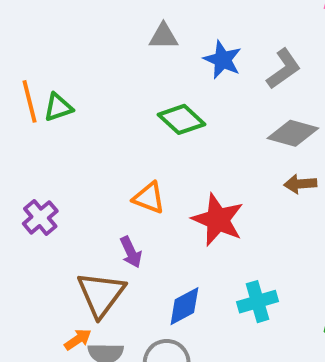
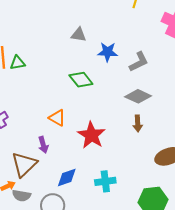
blue star: (223, 60) -> (108, 52), turned -30
brown arrow: (300, 184) -> (138, 123), turned -98

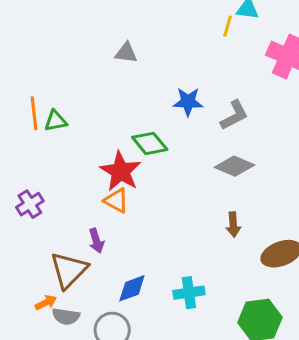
gray triangle: (79, 35) -> (126, 53), moved
brown arrow: (138, 123) -> (233, 225), moved
red star: (91, 135) -> (121, 171), moved

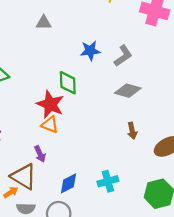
green diamond: (150, 143) -> (68, 83), turned 45
brown triangle: (69, 270) -> (24, 177), turned -36
orange arrow: (46, 303) -> (11, 192), moved

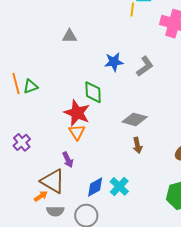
gray diamond: (128, 91) -> (135, 119), moved
orange triangle: (50, 125) -> (77, 132), turned 36
brown arrow: (132, 131) -> (137, 145), moved
cyan cross: (108, 181) -> (119, 186), moved, turned -30

